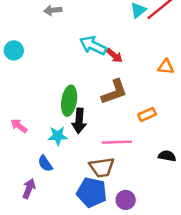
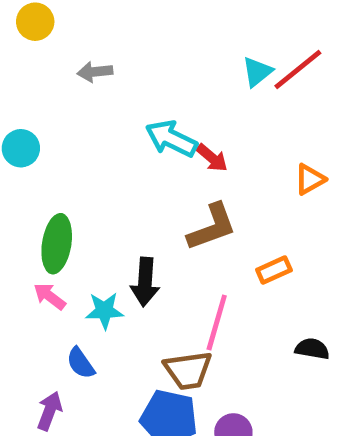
orange triangle: (166, 67) -> (310, 179), turned -36
green ellipse: (69, 101) -> (57, 244), moved
pink arrow: (19, 126) -> (50, 296), moved
pink line: (117, 142) -> (217, 323), turned -72

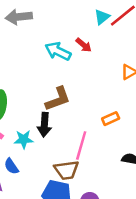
gray arrow: (95, 72) -> (19, 17), size x1.5
red arrow: (212, 158) -> (84, 45), moved
brown L-shape: (212, 227) -> (58, 99), moved

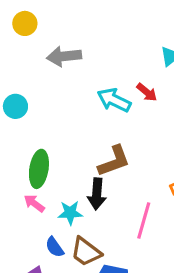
brown trapezoid: (66, 170) -> (86, 252), moved, turned 45

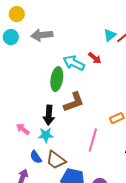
cyan circle: (15, 106) -> (11, 37), moved
green ellipse: (39, 169) -> (57, 79), moved
black arrow: (97, 194) -> (49, 115), moved

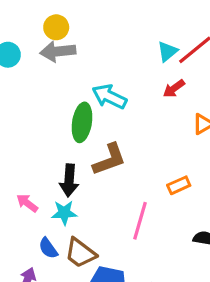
yellow circle: (17, 14) -> (56, 27), moved
red arrow: (95, 58) -> (174, 89), moved, turned 104

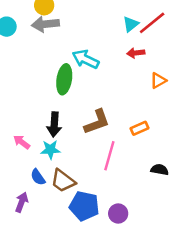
red arrow: (174, 89) -> (136, 53), turned 30
brown L-shape: (109, 159) -> (97, 122), moved

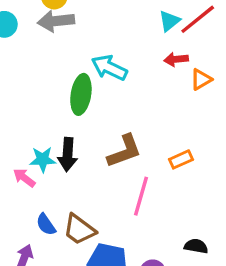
orange triangle: (158, 81) -> (201, 79), moved
cyan star: (50, 150) -> (43, 159), moved
black semicircle: (160, 170) -> (196, 246), moved

